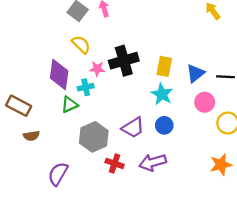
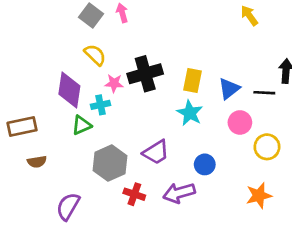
brown rectangle: (19, 106) -> (22, 127), turned -40
blue circle: (164, 125) -> (205, 164), moved

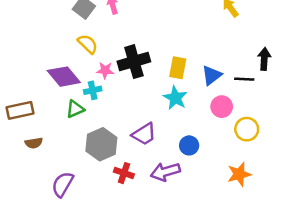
purple diamond: (69, 90) -> (64, 77), turned -48

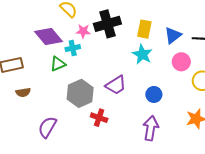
purple arrow: (165, 172) -> (151, 128), moved, turned 115

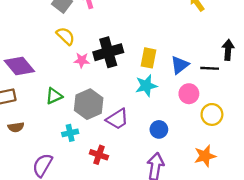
purple diamond: (48, 36) -> (19, 66), moved
cyan cross: (73, 48) -> (70, 133), moved
cyan star: (142, 54) -> (146, 86), turned 30
gray hexagon: (80, 93) -> (89, 104), moved

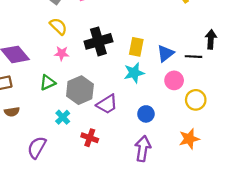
pink star: (82, 60) -> (62, 53), moved
cyan cross: (70, 133) -> (63, 117), turned -32

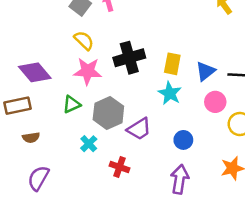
pink star: (62, 53) -> (88, 71), size x1.6
cyan star: (134, 73) -> (170, 93), turned -30
purple semicircle: (37, 147) -> (38, 178), moved

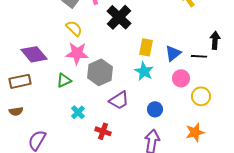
black cross: (129, 58) -> (119, 17), moved, turned -30
gray hexagon: (108, 113) -> (100, 72), moved
brown semicircle: (31, 138) -> (16, 111), moved

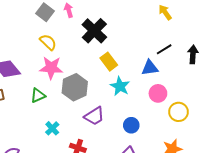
yellow rectangle: (146, 47) -> (109, 62), moved, turned -48
blue triangle: (173, 53) -> (150, 68), turned 30
black line: (199, 56) -> (164, 49), moved, turned -35

